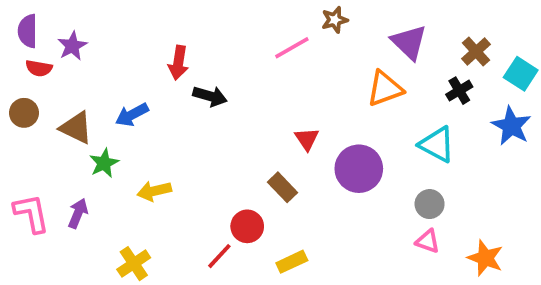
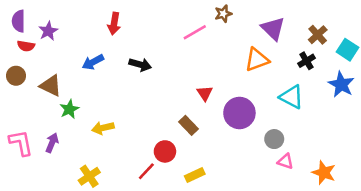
red arrow: (178, 63) -> (114, 24), moved
blue arrow: (132, 115) -> (93, 62), moved
gray circle: (430, 204) -> (274, 139), moved

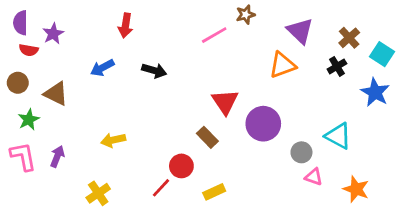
red triangle: (205, 93) -> (225, 102), size x1.5
cyan triangle: (292, 97) -> (338, 136), moved
green star: (69, 109) -> (29, 120), moved

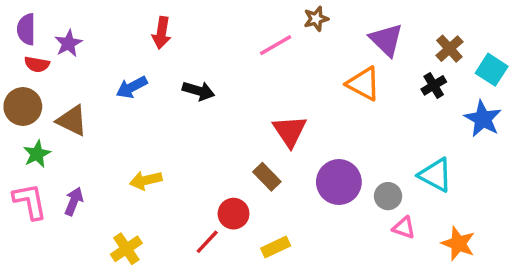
orange triangle: (282, 65) -> (363, 84), turned 48
brown circle: (18, 83) -> (23, 107), size x1.4
purple circle: (263, 124) -> (339, 182), moved

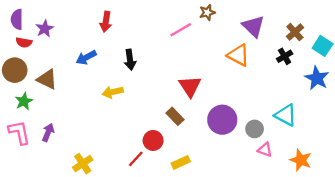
black arrow: (198, 91) -> (130, 60), turned 66
yellow arrow: (146, 180) -> (113, 92), moved

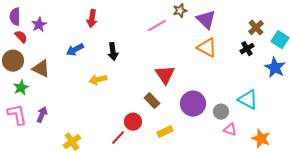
purple triangle: (253, 26) -> (206, 20), moved
red semicircle: (24, 42) -> (21, 37), turned -144
yellow rectangle: (181, 162) -> (165, 132), moved

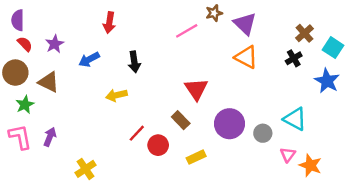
purple star: (39, 25) -> (55, 44), moved
pink triangle: (230, 130) -> (288, 155), moved, turned 48
red line: (118, 138) -> (137, 133), moved

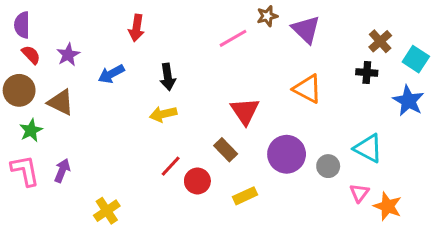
orange triangle: (246, 57) -> (307, 89), moved
black cross: (294, 58) -> (367, 72), turned 35
yellow arrow: (116, 95) -> (163, 114), moved

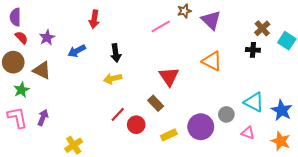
blue star: (408, 101) -> (282, 110), moved
purple circle: (287, 154) -> (201, 127), moved
pink triangle: (359, 193) -> (248, 133), turned -48
orange star: (388, 206) -> (281, 141), moved

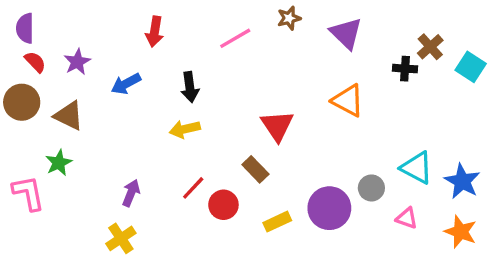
brown star: (184, 11) -> (289, 18), moved
pink line: (161, 26) -> (235, 38), moved
black cross: (253, 50) -> (405, 69), moved
green star: (21, 90) -> (59, 163), moved
purple arrow: (43, 118) -> (131, 193), moved

